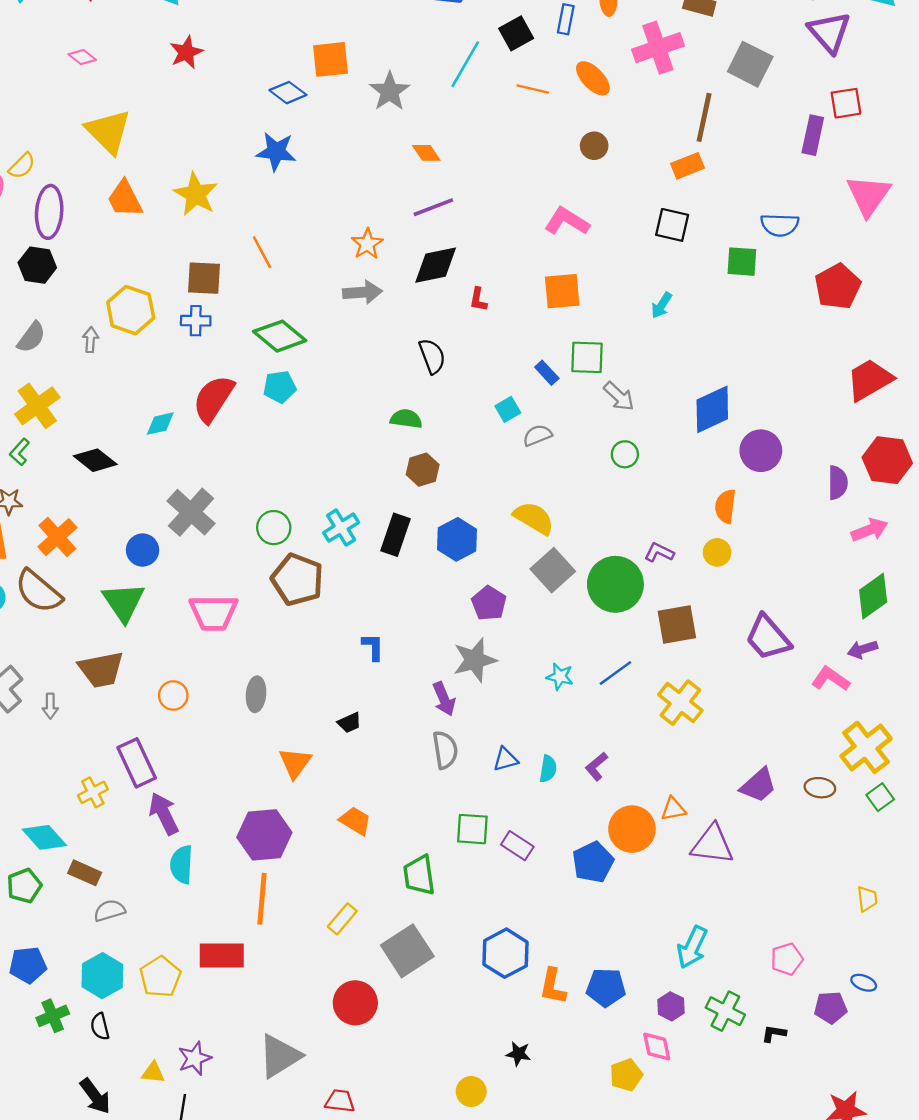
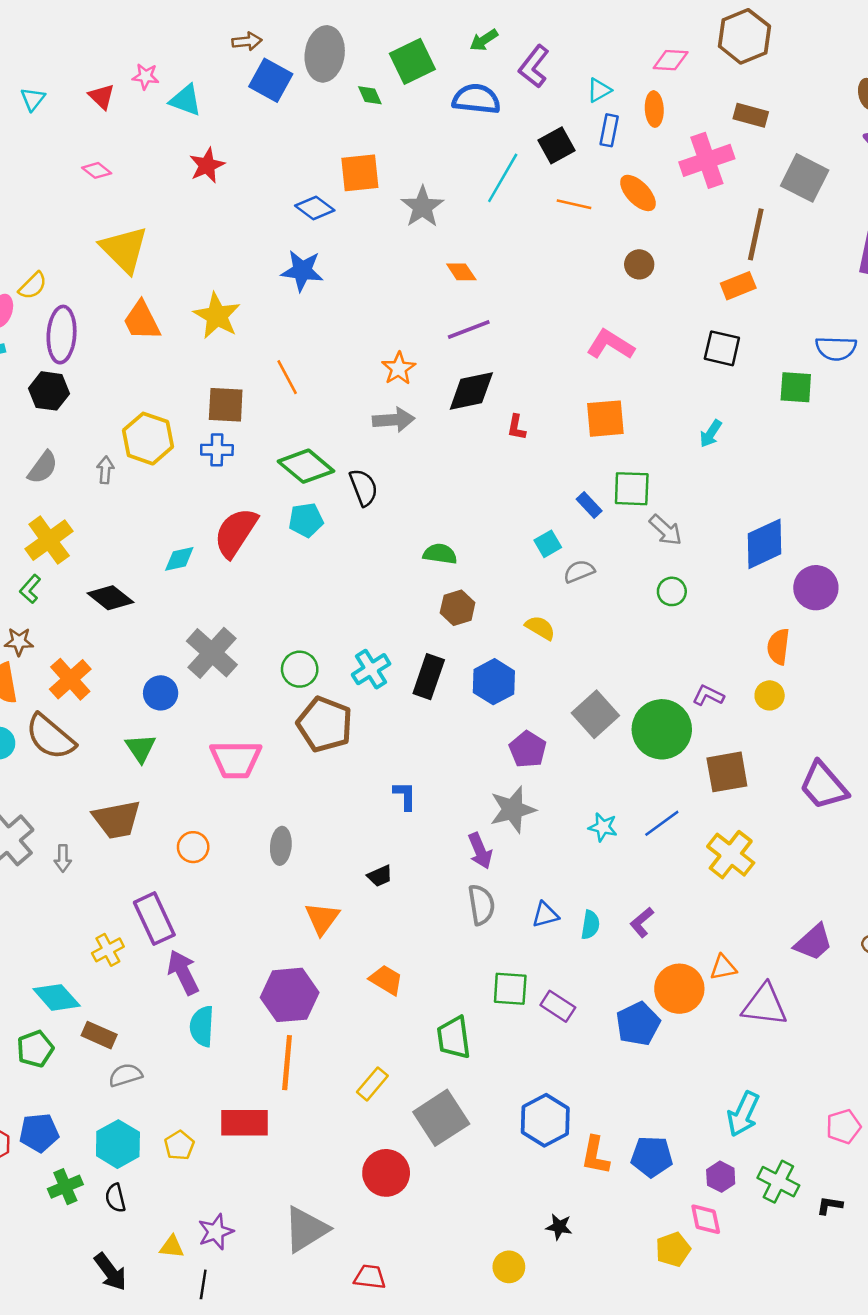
black semicircle: (432, 356) -> (364, 487), moved
yellow semicircle: (534, 518) -> (540, 628), moved, size x0.7
green triangle: (124, 602) -> (140, 748), size x0.7
yellow pentagon: (160, 977) -> (179, 1145), size x0.7

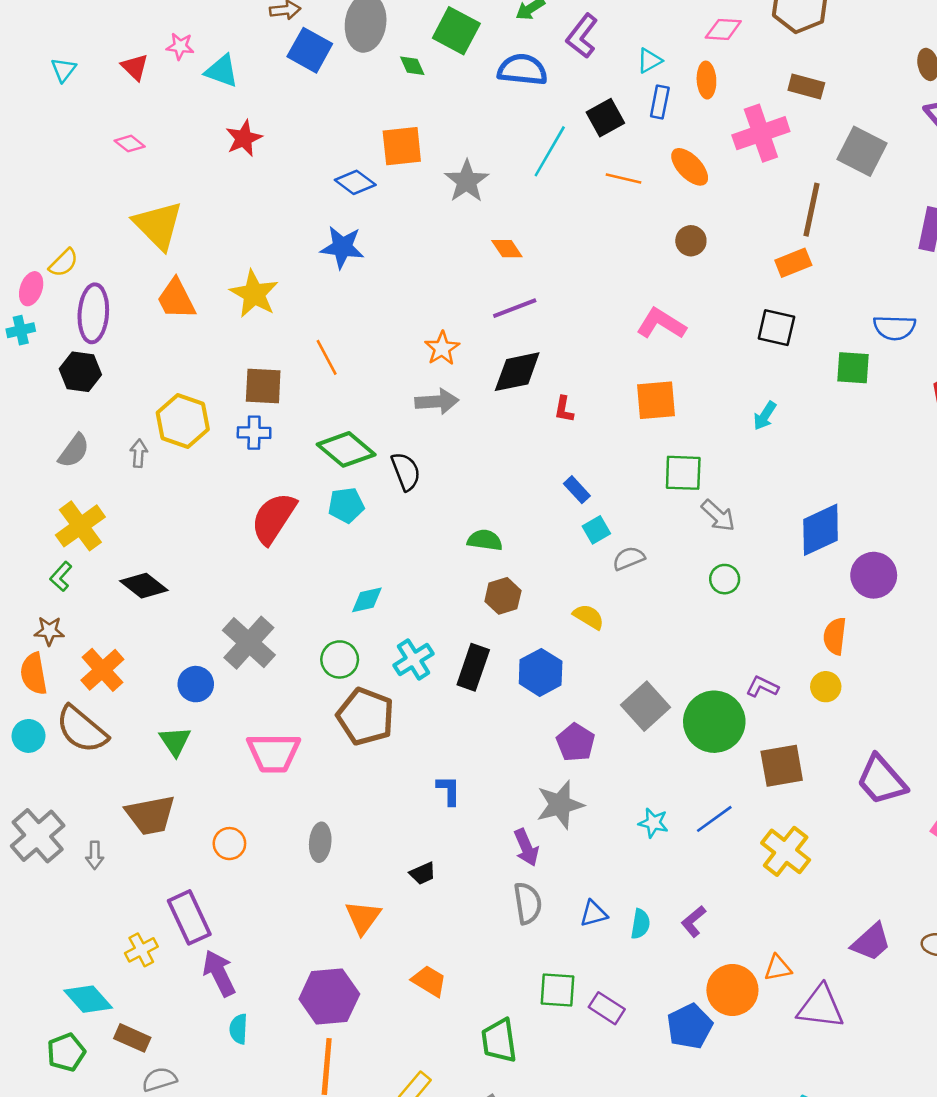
green square: (412, 61) -> (456, 31), turned -36
blue rectangle: (589, 505) -> (577, 490), moved
cyan diamond: (179, 559) -> (367, 600), moved
cyan semicircle: (202, 1026) -> (239, 1029), size x0.7

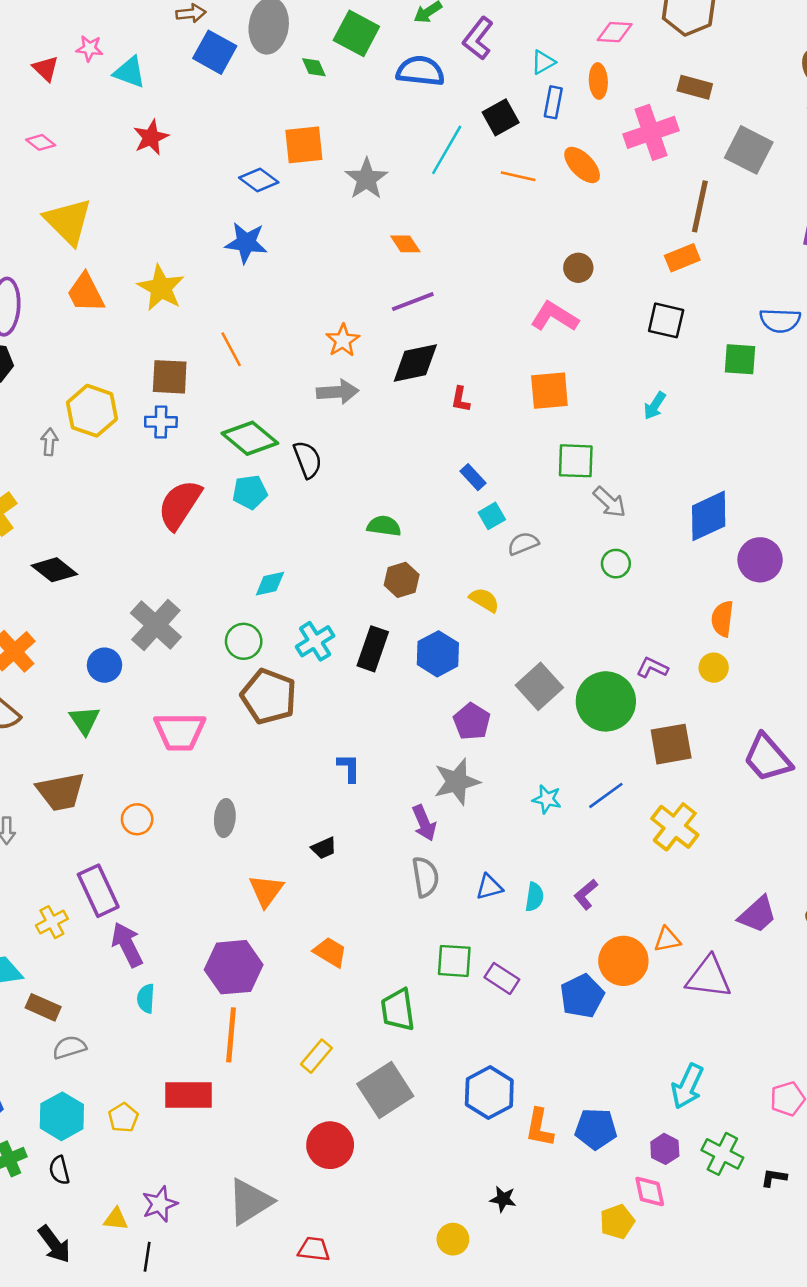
brown circle: (691, 241) -> (578, 268), moved

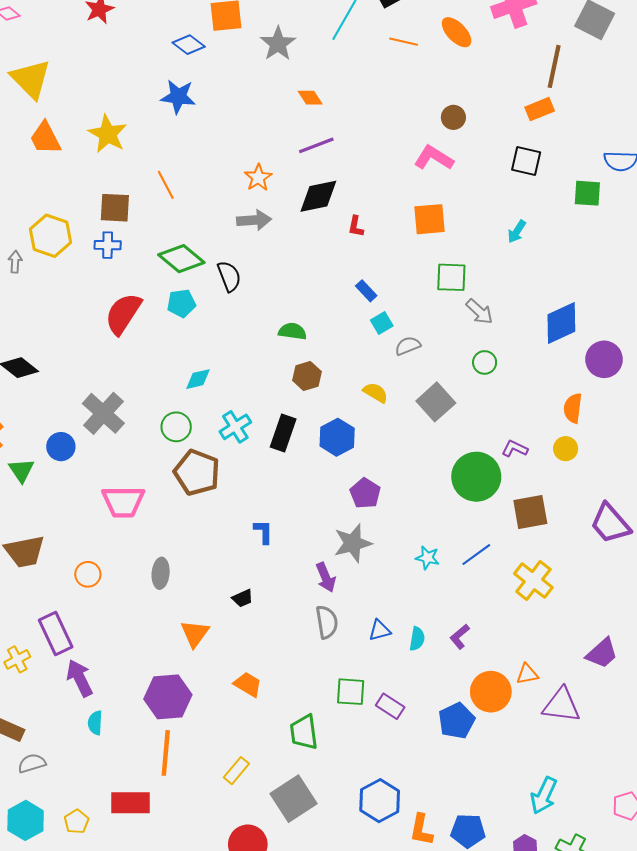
gray square: (539, 686) -> (436, 402), moved
green triangle: (84, 720) -> (21, 470), moved

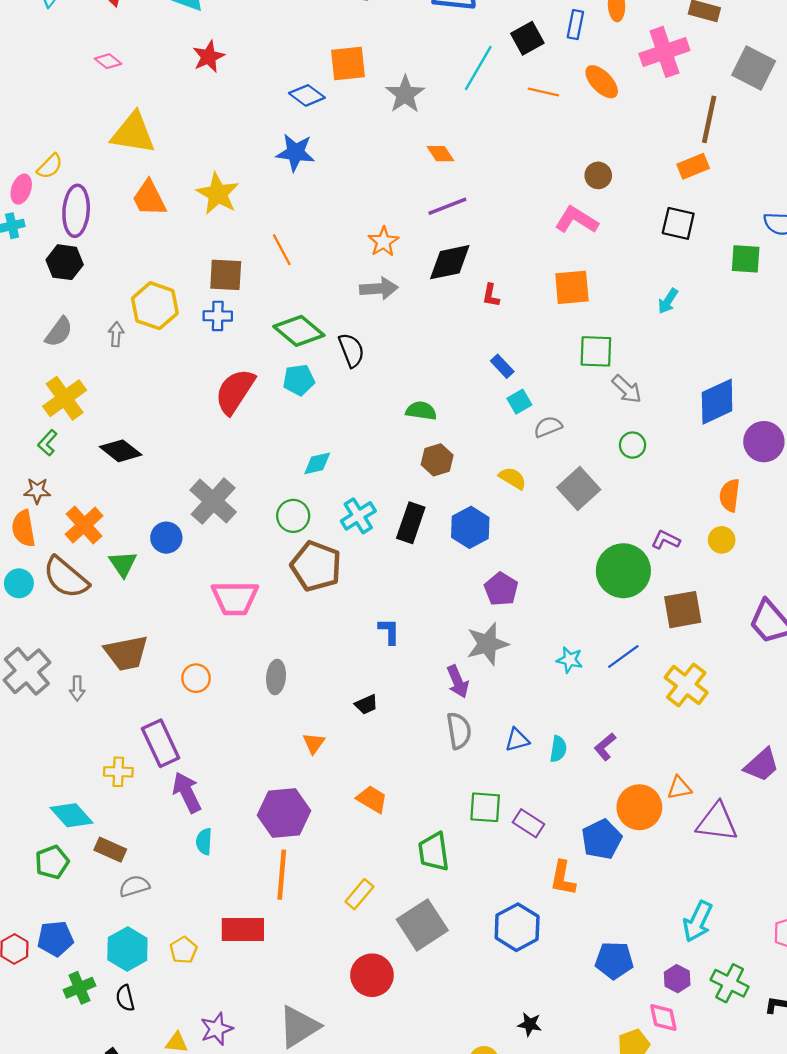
yellow triangle: (31, 79) -> (133, 133), turned -36
orange triangle: (195, 634) -> (314, 743), size x0.7
yellow cross: (17, 659) -> (118, 772), turned 30
orange L-shape: (421, 830) -> (563, 878), moved

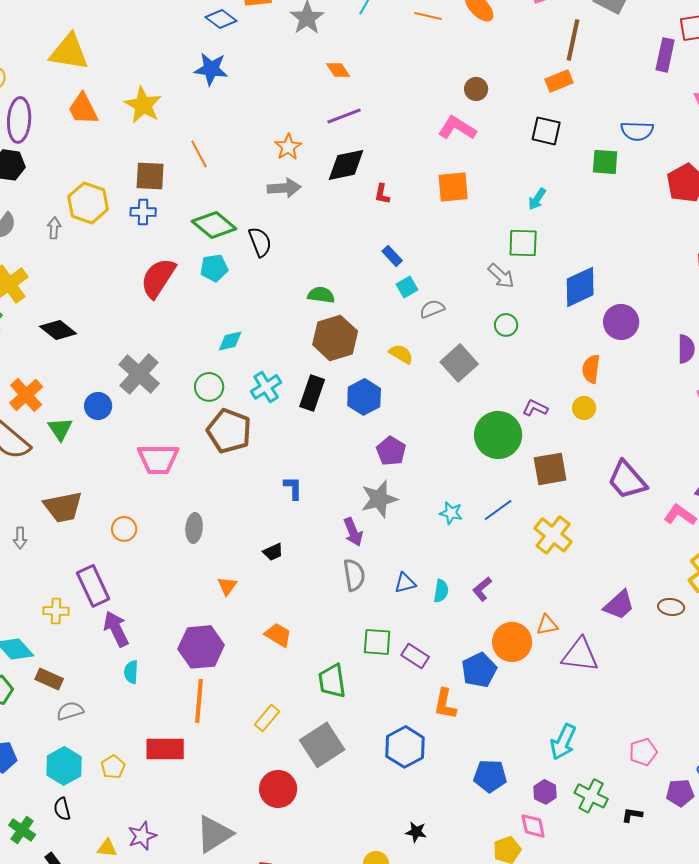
green square: (596, 351) -> (523, 243), moved
brown hexagon: (437, 460) -> (335, 338), size x1.6
green cross: (79, 988) -> (22, 830), moved, turned -32

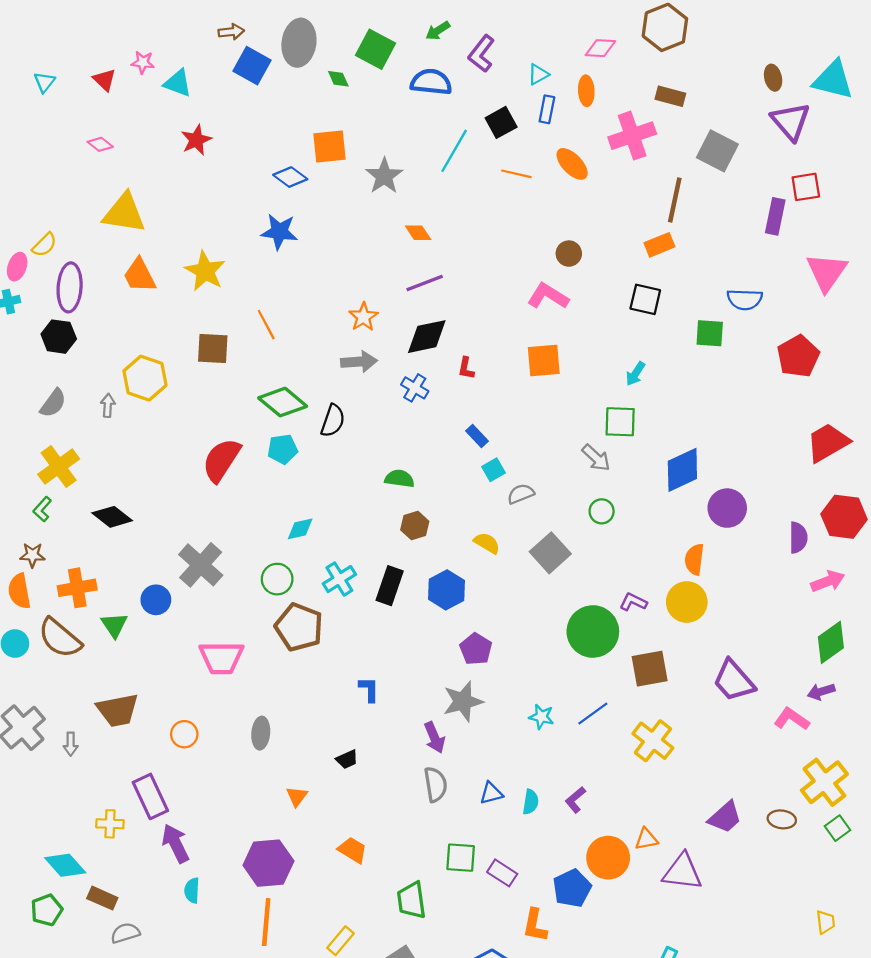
blue cross: (143, 212) -> (415, 388), moved, turned 30
black semicircle: (260, 242) -> (333, 421), turned 40
brown hexagon: (335, 338) -> (415, 526), size x0.6
orange cross: (26, 395) -> (77, 588), turned 32
yellow circle: (584, 408) -> (687, 602), size x1.6

